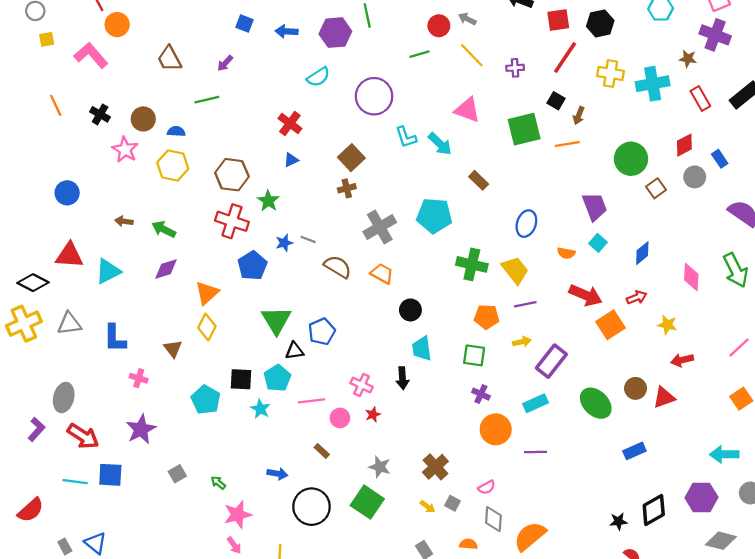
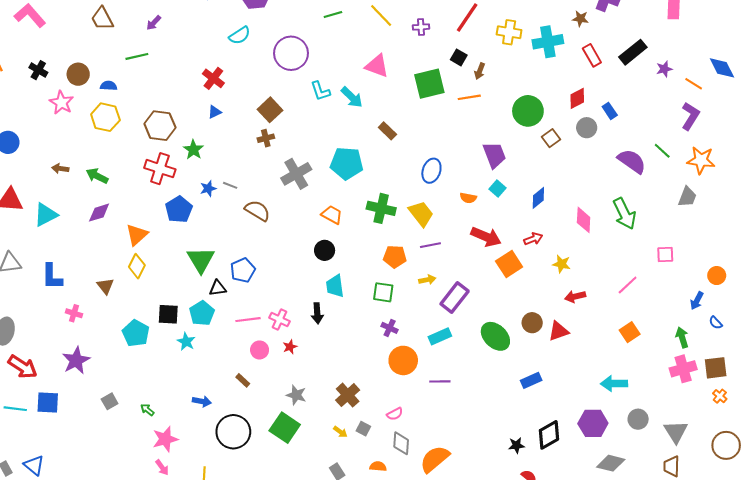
orange trapezoid: (382, 274) -> (332, 215), moved
pink line: (312, 401) -> (248, 320), moved

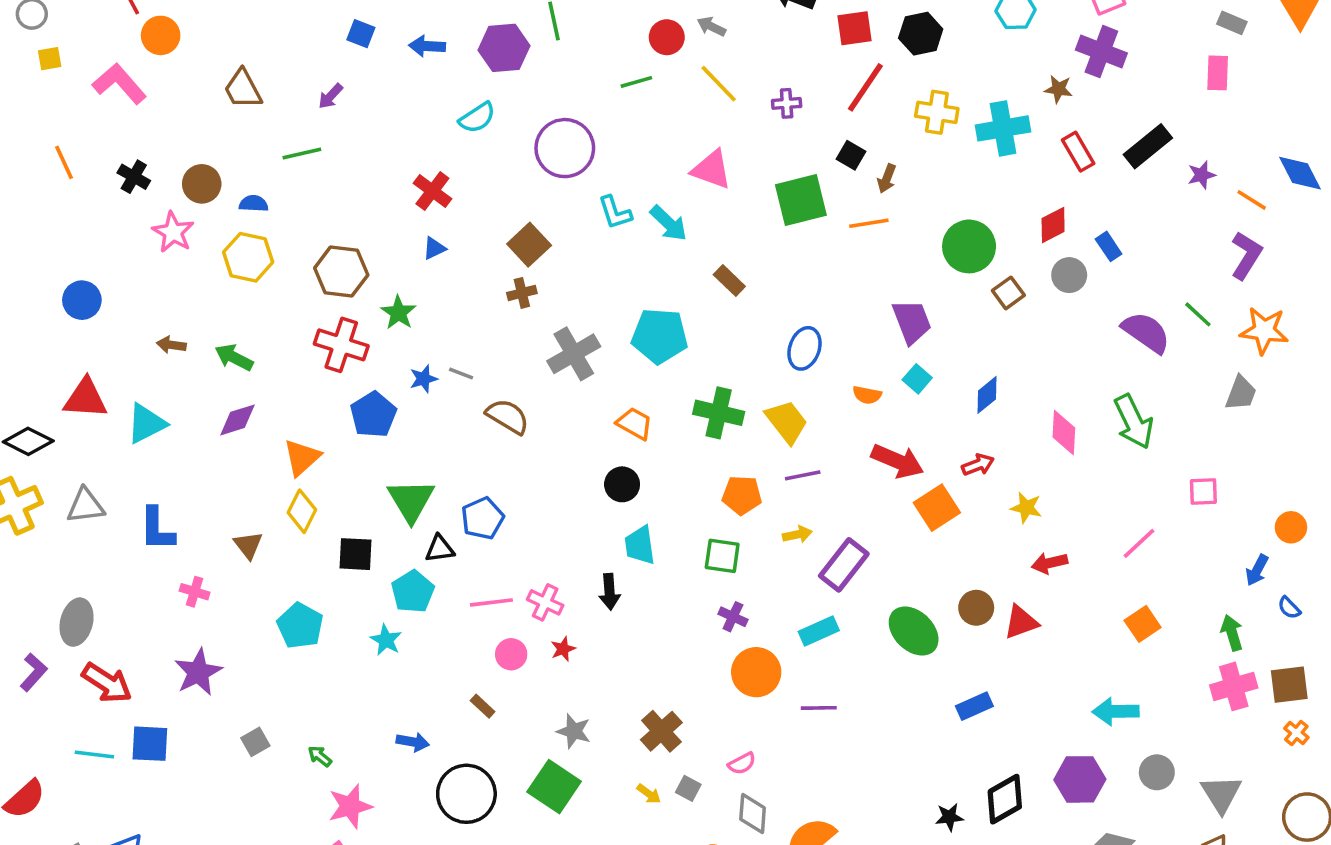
black square: (168, 314) -> (356, 554), moved

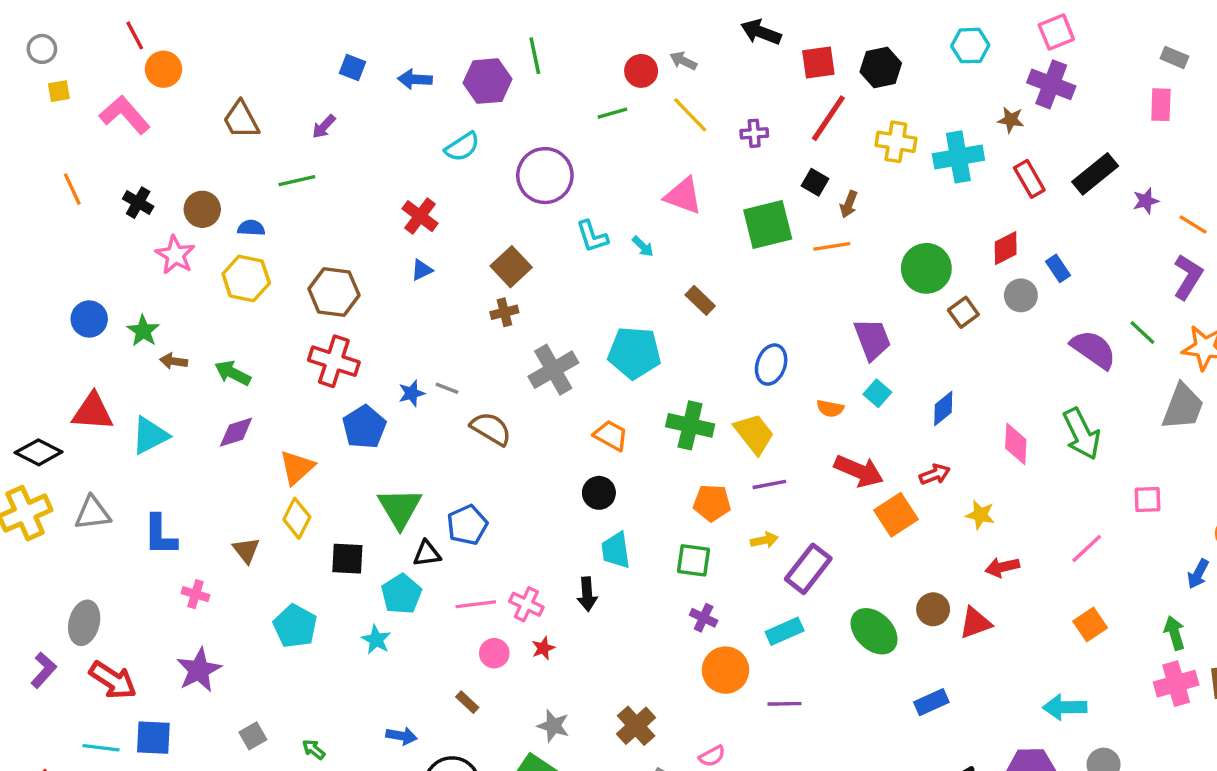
cyan arrow: (669, 223) -> (643, 246), size x0.6
green star: (398, 313) -> (143, 331), moved
gray trapezoid: (1241, 393) -> (1183, 407), size x1.4

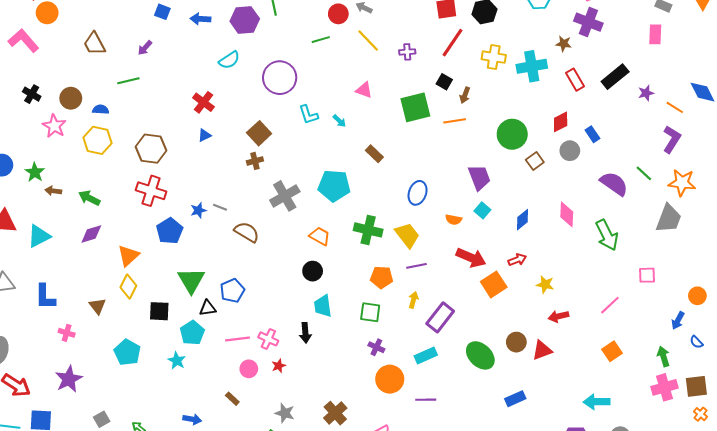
pink triangle: (683, 196) -> (364, 90), size x0.7
pink diamond: (1016, 444) -> (567, 214), moved
yellow arrow: (764, 540) -> (413, 300), turned -63

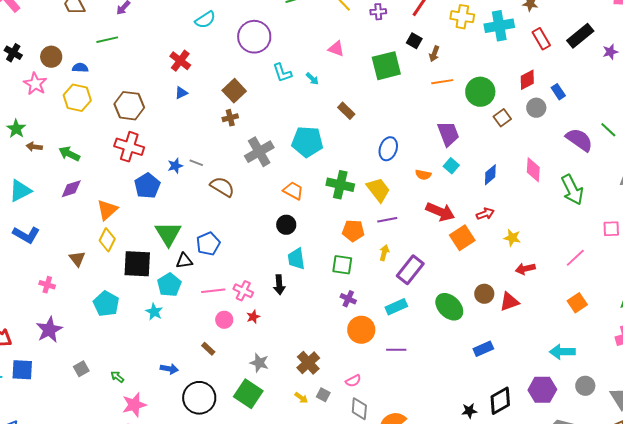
orange line: (455, 121) -> (442, 82), moved
blue L-shape: (45, 297) -> (26, 235), moved, turned -60
black square: (159, 311) -> (137, 264), size x1.4

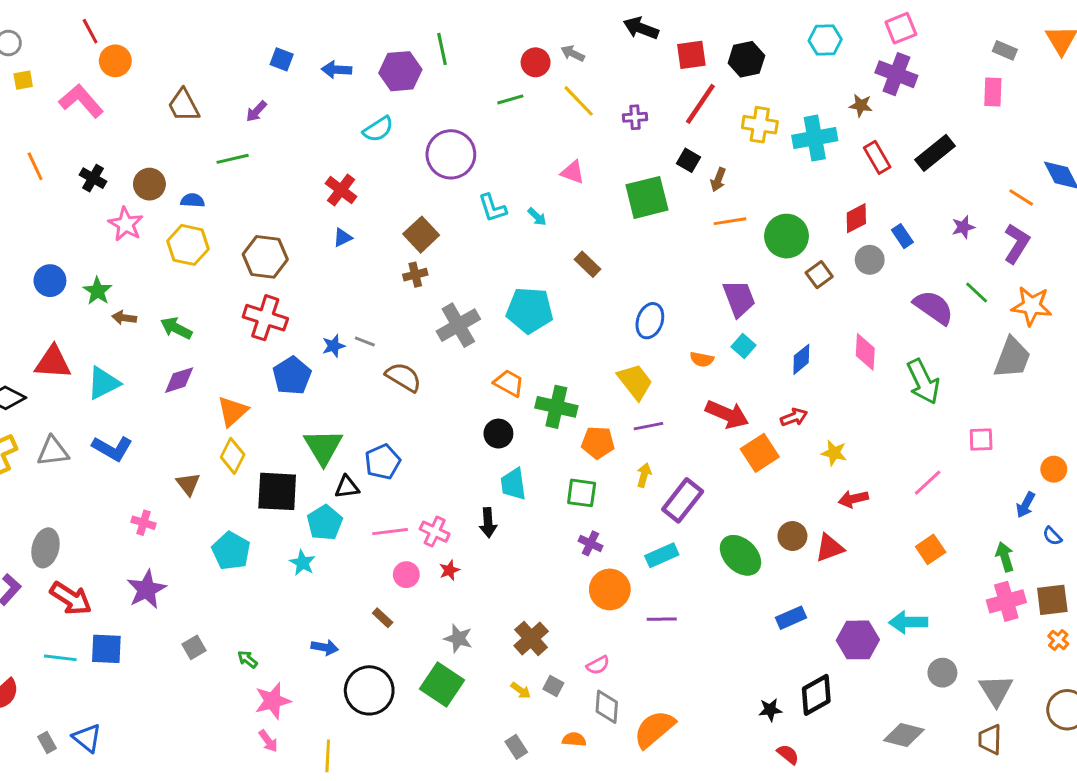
purple star: (610, 52) -> (963, 227), moved
green cross: (340, 185) -> (556, 407), moved
purple hexagon: (542, 390) -> (858, 640), moved

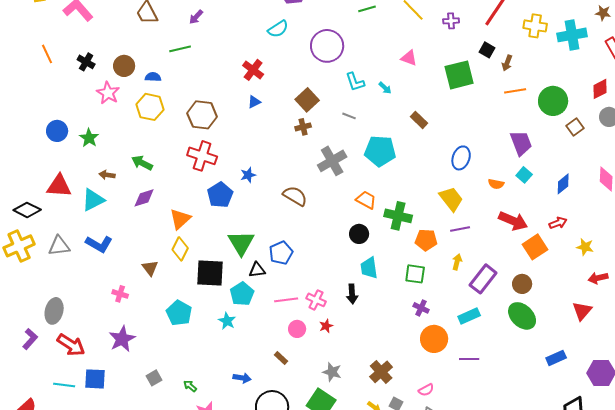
brown arrow: (124, 318) -> (107, 175), moved
gray line: (365, 341) -> (349, 116), moved
brown circle: (792, 536) -> (522, 284), moved
red triangle: (830, 548) -> (582, 311), turned -30

